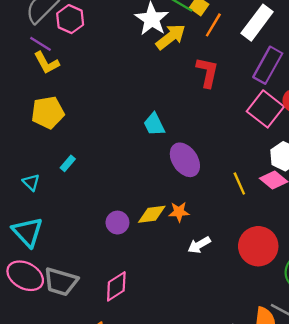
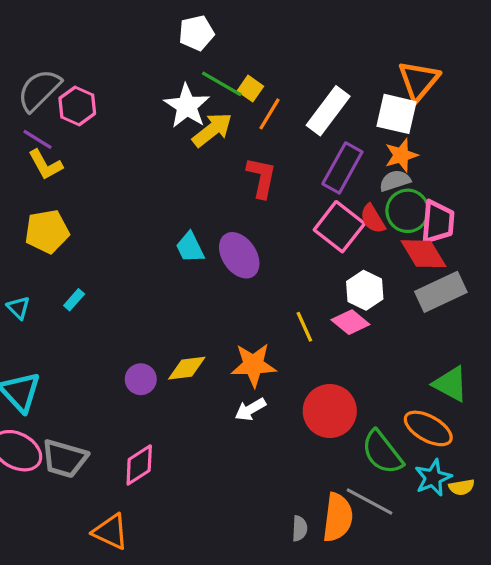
purple ellipse: (185, 160) -> (239, 255), moved
cyan triangle: (31, 182) -> (18, 308), moved
orange star: (179, 212) -> (254, 365), moved, size x1.6

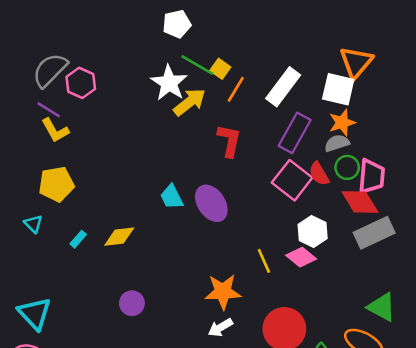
green circle: (408, 211) -> (347, 167), size x0.7
cyan triangle: (18, 308) -> (33, 224), moved
yellow diamond: (187, 368) -> (119, 237), moved

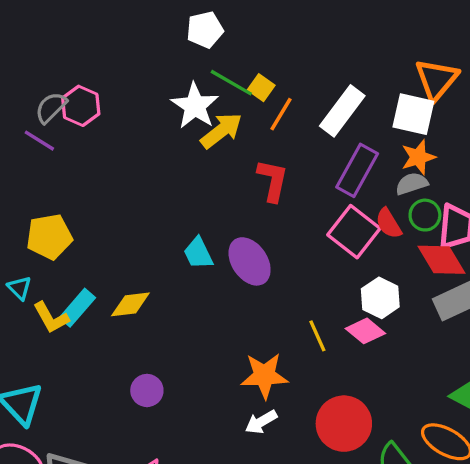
gray semicircle: (50, 70) -> (51, 108), moved, size x0.7
yellow L-shape: (55, 130) -> (51, 318), moved
cyan rectangle: (78, 239) -> (77, 308), size x1.6

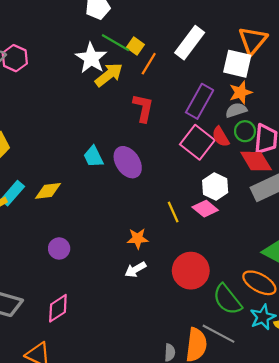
white rectangle: (342, 111) -> (190, 43), moved
orange star: (264, 376) -> (138, 239), size x0.7

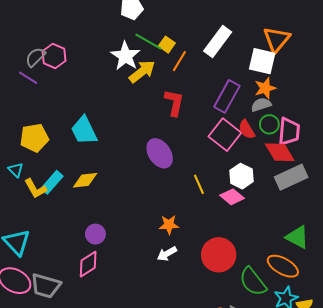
cyan trapezoid: (93, 157) -> (84, 131), moved, size x1.4
yellow line: (173, 212) -> (199, 184), moved
pink diamond: (58, 308) -> (88, 264), moved

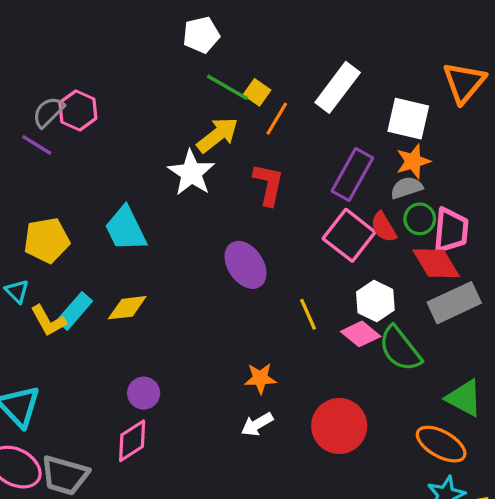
orange triangle: (277, 39) -> (464, 82), moved
white star: (125, 56) -> (191, 173), moved
green semicircle: (253, 282) -> (400, 349), moved

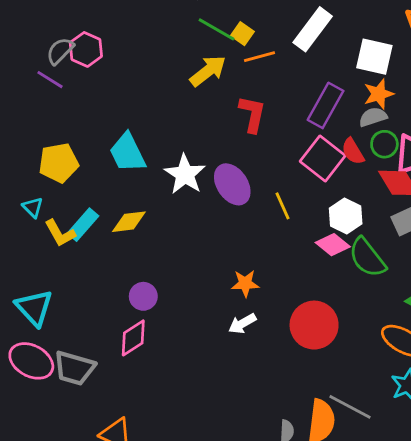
orange line: (277, 119) -> (260, 57), turned 44
white star: (191, 173) -> (185, 174), moved
yellow line: (308, 314) -> (283, 206), moved

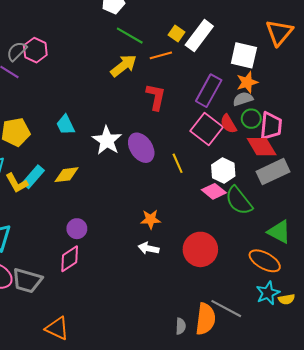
yellow square: (242, 34) -> (177, 34), moved
cyan trapezoid: (127, 153) -> (65, 125), size x0.7
white arrow: (242, 324) -> (148, 248), turned 42

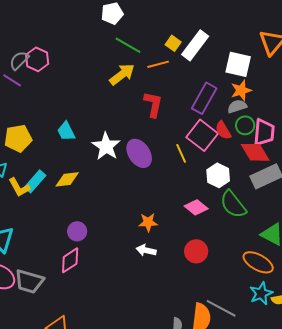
yellow line: (178, 163) -> (181, 153), moved
pink diamond: (214, 191) -> (196, 207), moved
red circle: (200, 249) -> (196, 251), size x0.7

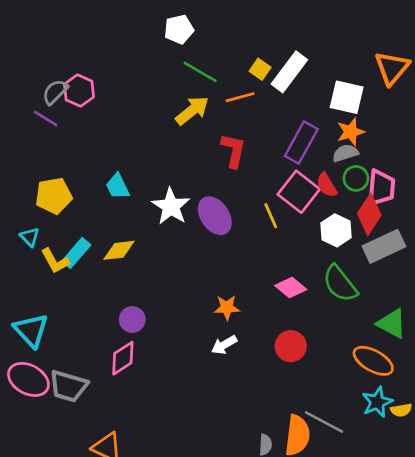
red diamond: (255, 152) -> (369, 214), turned 64
white hexagon: (218, 175) -> (336, 230), moved
white arrow: (146, 250) -> (224, 345), turned -42

